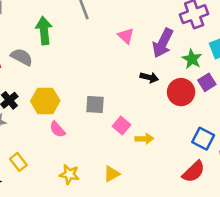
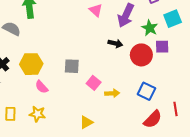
purple square: (207, 82) -> (162, 47), turned 32
blue square: (203, 139) -> (146, 91), moved
yellow rectangle: (18, 162) -> (10, 114), turned 40
yellow star: (69, 174) -> (37, 114), moved

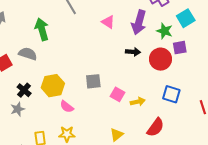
red semicircle: (153, 119) -> (155, 127), moved

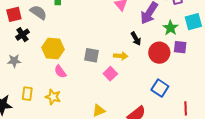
black arrow: (133, 52) -> (136, 39), turned 40
black cross: (24, 90) -> (22, 35), moved
yellow arrow: (138, 102) -> (121, 56), moved

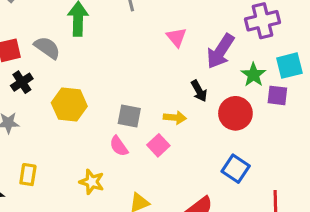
purple square: (180, 47) -> (277, 95), moved
pink semicircle: (60, 72) -> (119, 146), moved
yellow star: (53, 97) -> (92, 182), moved

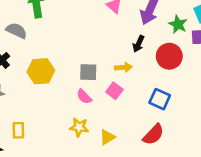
black arrow: (199, 91) -> (138, 44), turned 63
blue square: (236, 169) -> (160, 99), moved
yellow star: (92, 182) -> (79, 127), moved

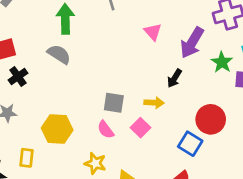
gray semicircle: (16, 31) -> (59, 54), moved
red circle: (169, 56) -> (211, 119), moved
yellow hexagon: (41, 71) -> (57, 129), moved

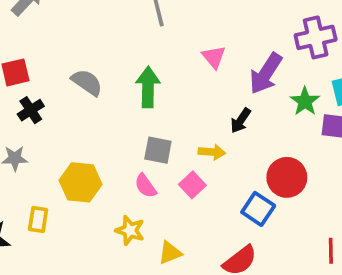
green arrow: (65, 19) -> (148, 87), moved

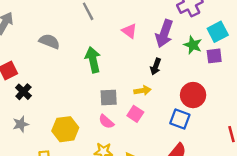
gray semicircle: (87, 82) -> (49, 41), moved

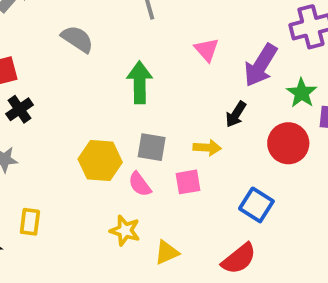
red circle: (193, 95) -> (288, 143), moved
pink square: (135, 114) -> (188, 182), turned 35
yellow hexagon: (65, 129) -> (100, 161), moved

